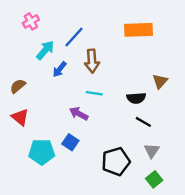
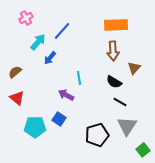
brown arrow: (92, 61) -> (113, 51), moved
cyan line: (94, 93) -> (79, 78), turned 72
black semicircle: (136, 98) -> (114, 82), turned 35
gray triangle: (152, 151) -> (127, 126), size x1.5
green square: (154, 179) -> (143, 150), moved

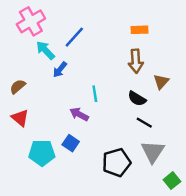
pink cross: (26, 18) -> (31, 21), size x1.6
orange rectangle: (116, 25) -> (139, 30), size x0.6
cyan arrow: (38, 42) -> (45, 50), turned -84

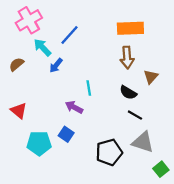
orange rectangle: (139, 30) -> (130, 28), size x1.6
brown semicircle: (18, 86) -> (16, 64), moved
gray triangle: (153, 152) -> (143, 142), turned -45

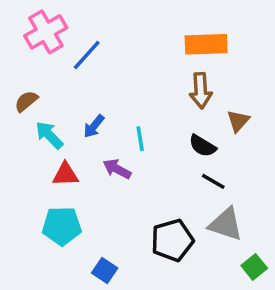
blue line: (70, 35) -> (87, 55), moved
cyan arrow: (42, 47) -> (49, 135), moved
blue arrow: (56, 65) -> (94, 126), moved
red triangle: (19, 111) -> (65, 174), moved, turned -42
blue square: (66, 134) -> (105, 270), moved

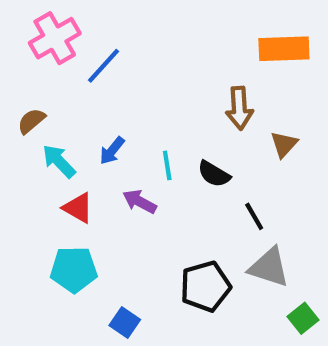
orange rectangle: (206, 44) -> (284, 49), moved
black semicircle: (203, 146) -> (214, 174), moved
red triangle: (65, 174) -> (78, 208), turned 32
black line: (213, 181) -> (254, 216), turned 30

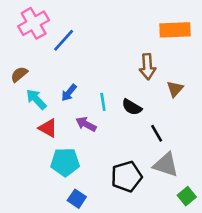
cyan pentagon: (74, 269) -> (65, 162), moved

